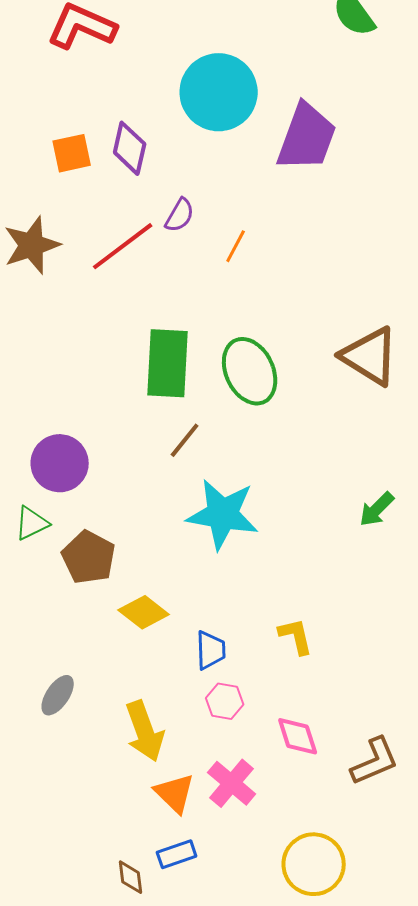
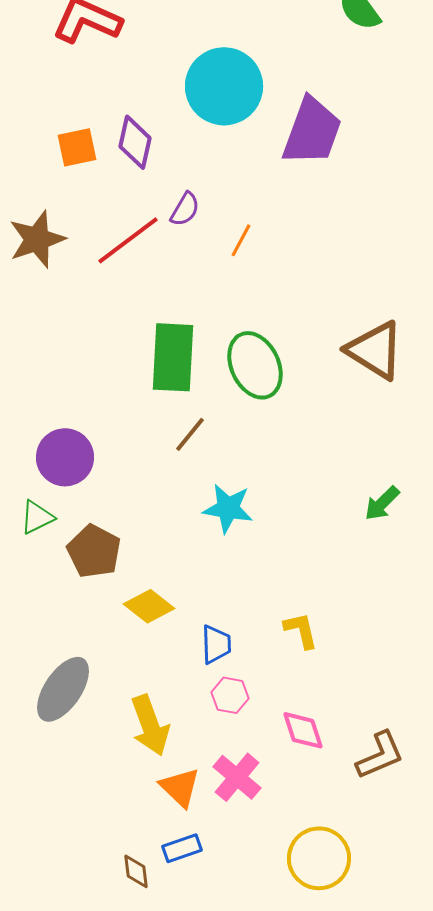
cyan star: (223, 514) -> (228, 508), size x0.7
gray ellipse: (58, 695) -> (63, 689), size x1.6

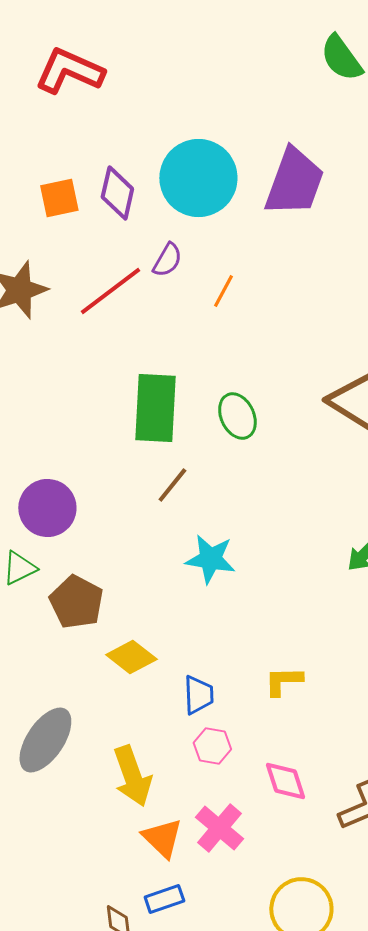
cyan circle: (224, 86) -> (198, 178), moved
green ellipse: (255, 365) -> (237, 416), size x0.7
yellow L-shape: (301, 630) -> (283, 681), turned -78

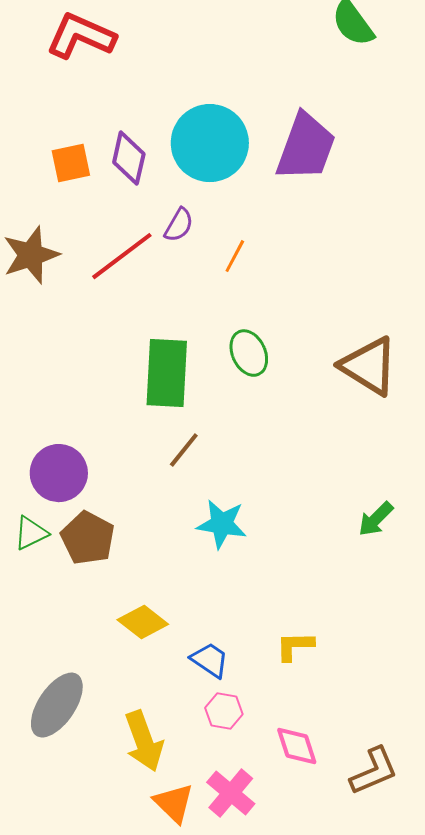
green ellipse: (237, 416) -> (249, 353), moved
brown pentagon: (76, 602) -> (88, 538), moved
blue trapezoid: (198, 695) -> (210, 660), turned -54

